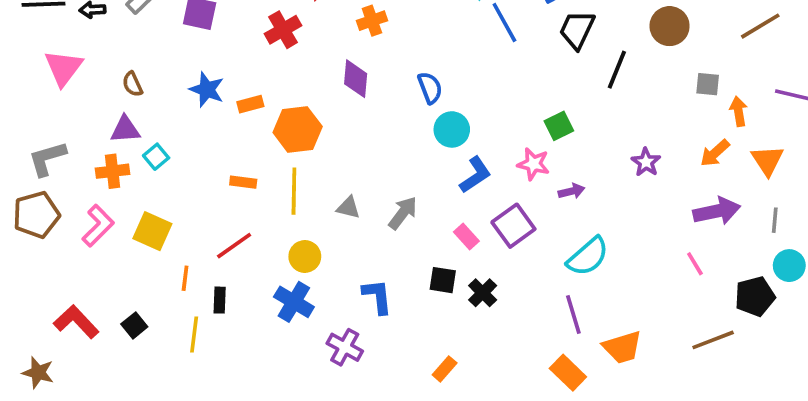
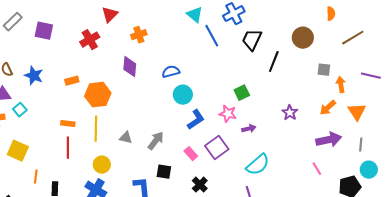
blue semicircle: (430, 88) -> (171, 72), turned -84
blue star: (207, 90) -> (34, 76), moved
red line: (234, 246) -> (68, 148), moved, turned -55
black square: (443, 280) -> (164, 172), moved

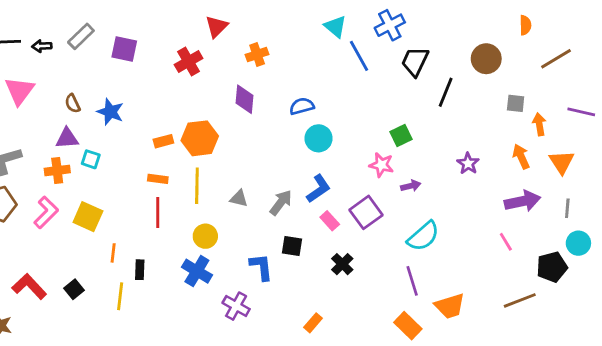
orange rectangle: (72, 81) -> (163, 141), moved
orange arrow: (328, 108) -> (521, 157), turned 108
cyan square: (20, 110) -> (91, 159), turned -32
blue L-shape: (196, 120) -> (319, 189), moved

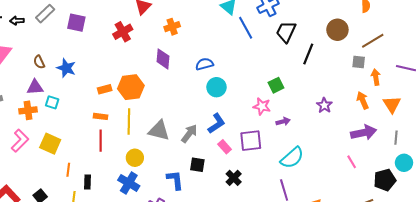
brown line: (556, 59) -> (373, 41), moved
gray triangle: (239, 198) -> (159, 131), size x1.6
purple square: (366, 212) -> (251, 141), turned 30

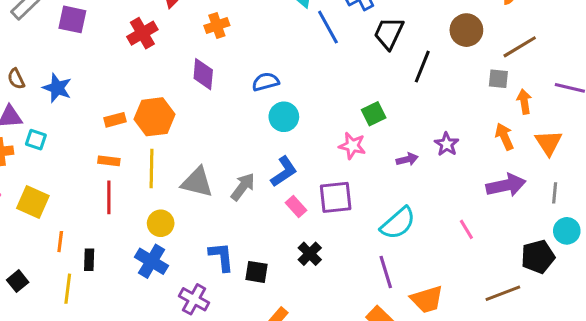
purple arrow: (283, 121) -> (407, 159), moved
pink line: (352, 162) -> (466, 229), moved
black square: (197, 165) -> (256, 272), moved

